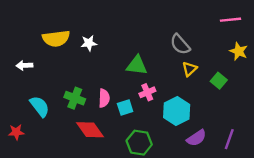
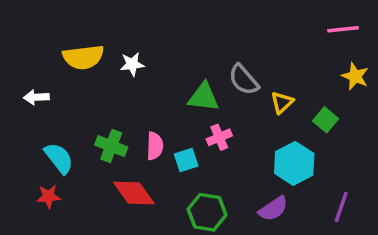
gray semicircle: (180, 44) -> (244, 80), moved
cyan hexagon: (177, 111) -> (294, 163), moved
red star: (16, 132) -> (49, 197), moved
purple semicircle: (196, 138) -> (273, 209), moved

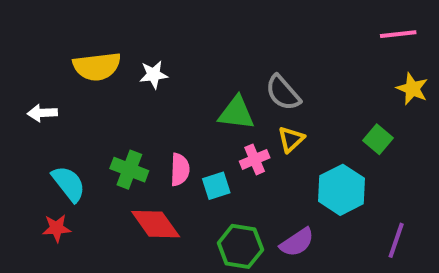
yellow triangle: (282, 102) -> (291, 139), moved
purple semicircle: (273, 209) -> (297, 242), moved

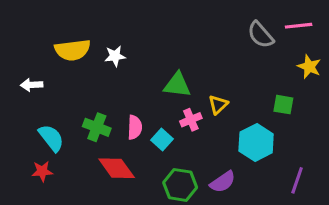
gray semicircle: (283, 93) -> (261, 35), moved
green square: (378, 139) -> (283, 105), turned -30
cyan square: (216, 186) -> (162, 139), turned -30

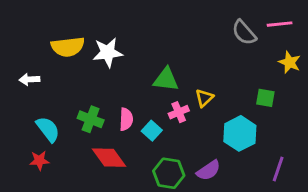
white star: (115, 56) -> (108, 52), size x1.5

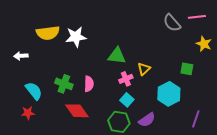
cyan square: (152, 131) -> (127, 100), moved

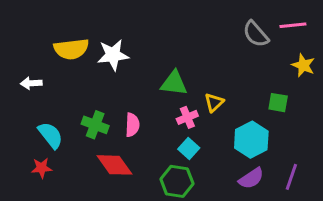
purple semicircle: (147, 120) -> (251, 178), moved

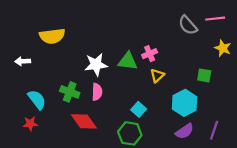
white star: (113, 55) -> (96, 65), moved
pink cross: (187, 117) -> (150, 54), moved

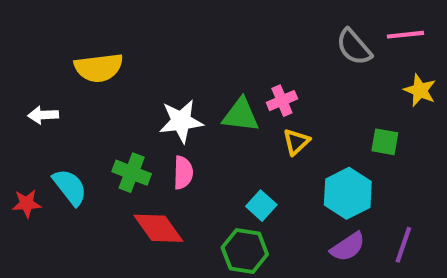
red star: (30, 124) -> (27, 204), moved

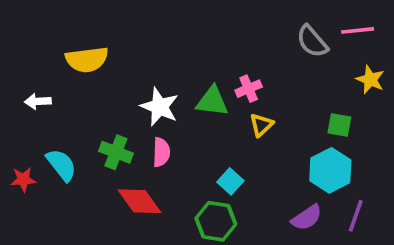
white star: (181, 121) -> (160, 107), turned 30
cyan hexagon: (348, 193) -> (330, 170), moved

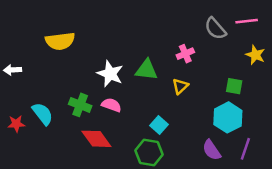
pink cross: (249, 89) -> (185, 54), moved
white arrow: (38, 101) -> (13, 70), moved
pink semicircle: (161, 152) -> (111, 105), turned -72
purple semicircle: (307, 218) -> (212, 150), turned 90

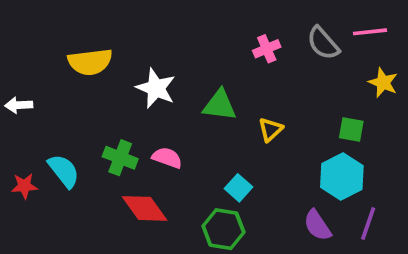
pink cross: (185, 54) -> (267, 49), moved
white star: (110, 74) -> (156, 88), moved

